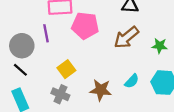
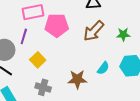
purple line: (46, 33) -> (24, 36), turned 35
yellow square: (66, 69) -> (38, 60), moved

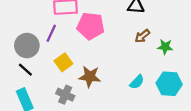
brown arrow: (94, 31) -> (142, 36), moved, size x0.6
brown star: (77, 79) -> (90, 77), moved

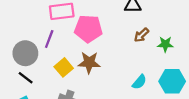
brown star: (90, 77) -> (89, 63), moved

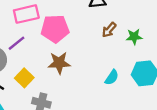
purple line: (49, 39) -> (16, 43), turned 36
yellow square: (64, 67) -> (24, 78), moved

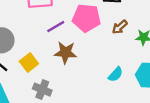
pink pentagon: (55, 29) -> (86, 18), moved
purple line: (16, 43) -> (56, 27), moved

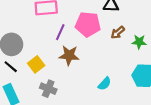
purple line: (56, 27) -> (60, 32), turned -35
cyan semicircle: (116, 74) -> (105, 84), moved

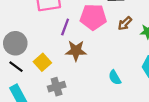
cyan semicircle: (105, 84) -> (115, 78), turned 112
gray cross: (48, 89) -> (57, 87), turned -35

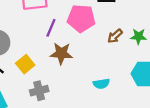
brown arrow: (125, 23) -> (115, 36), moved
cyan semicircle: (115, 78) -> (101, 84), turned -72

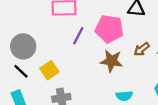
brown star: (61, 53) -> (111, 61), moved

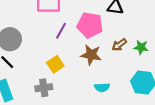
yellow square: (49, 70) -> (55, 64), moved

